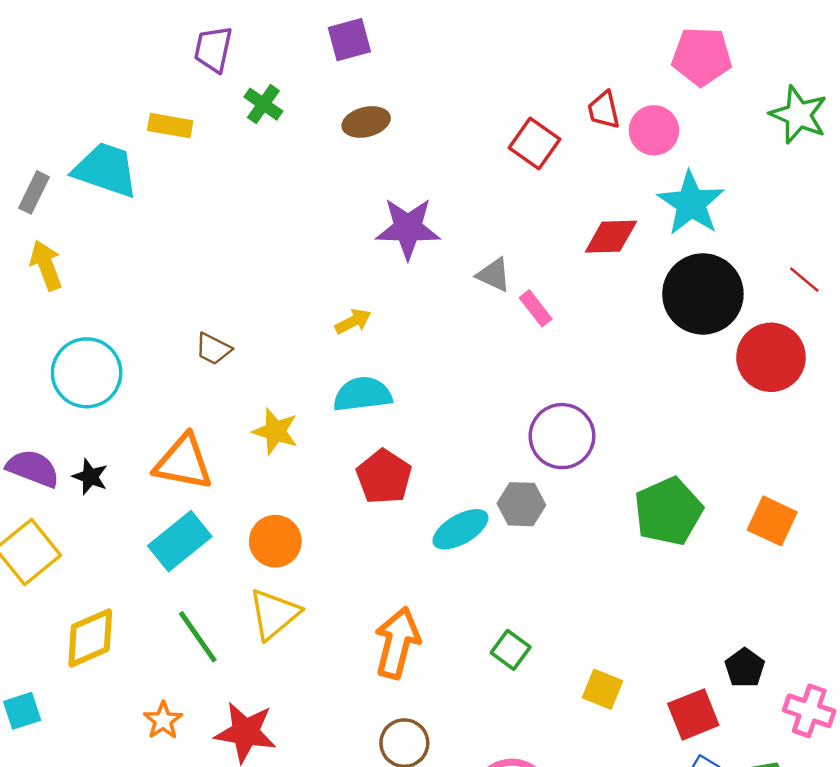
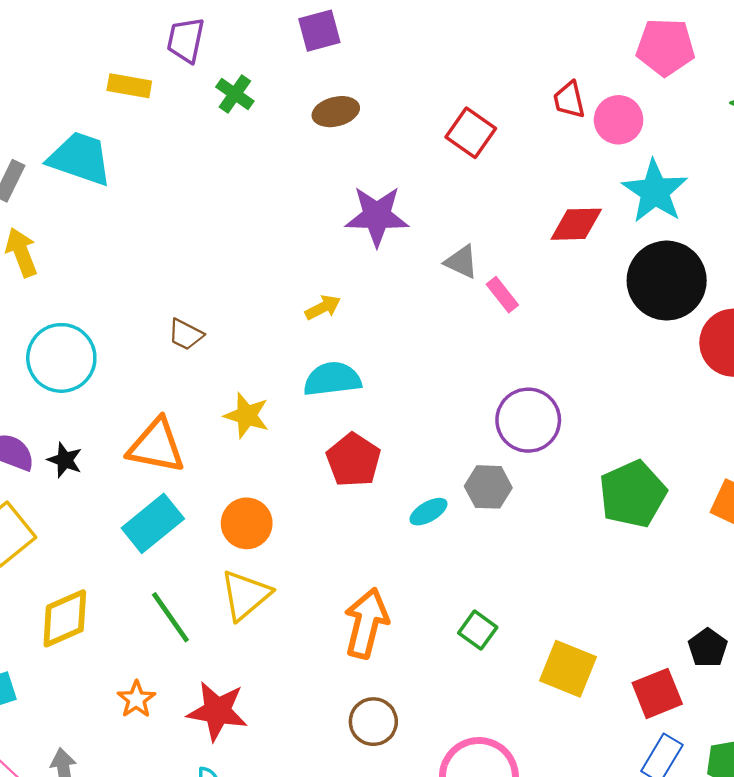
yellow rectangle: (170, 126) -> (129, 86), moved
red square: (534, 143) -> (471, 133), moved
cyan ellipse: (460, 529) -> (428, 512), size x0.7
yellow square: (603, 689) -> (568, 669), size x1.4

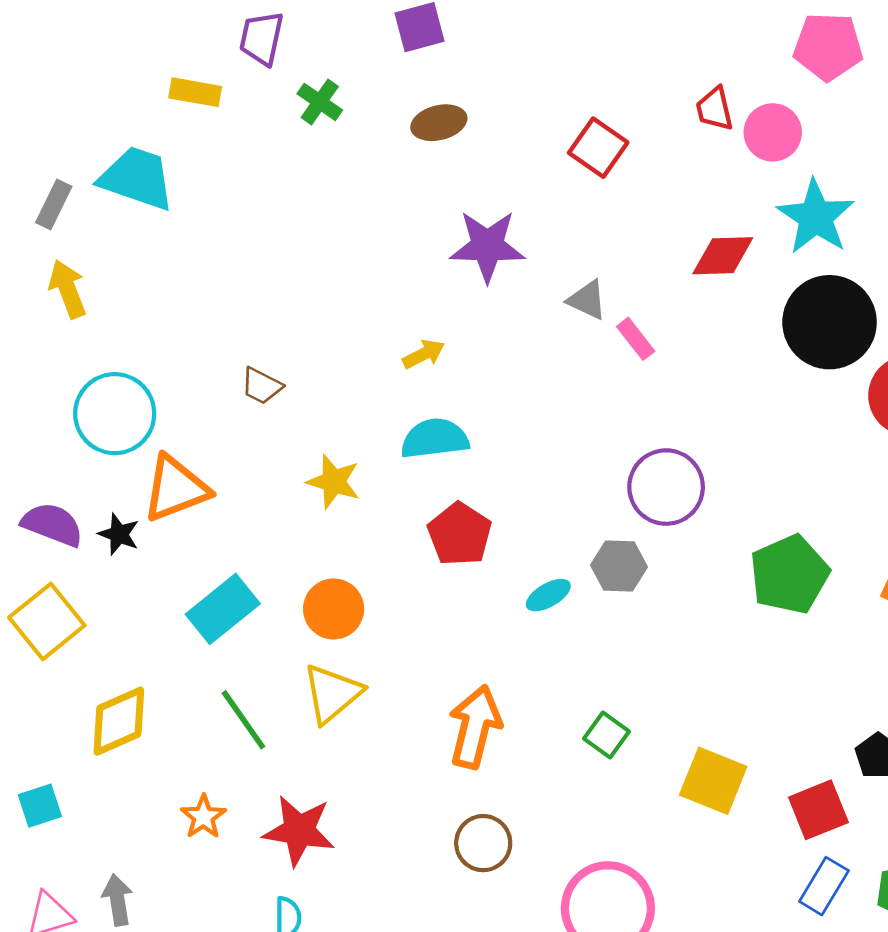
orange triangle: (156, 446) -> (176, 488), moved, turned -32

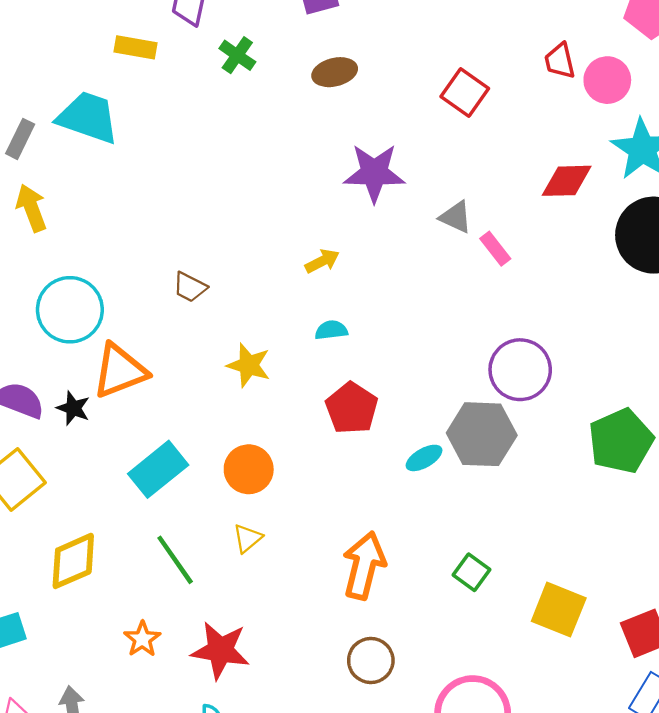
cyan semicircle: (435, 439) -> (331, 330), size x0.6
gray hexagon: (619, 566) -> (482, 434), size x1.5
yellow triangle: (332, 693) -> (248, 538), size x0.6

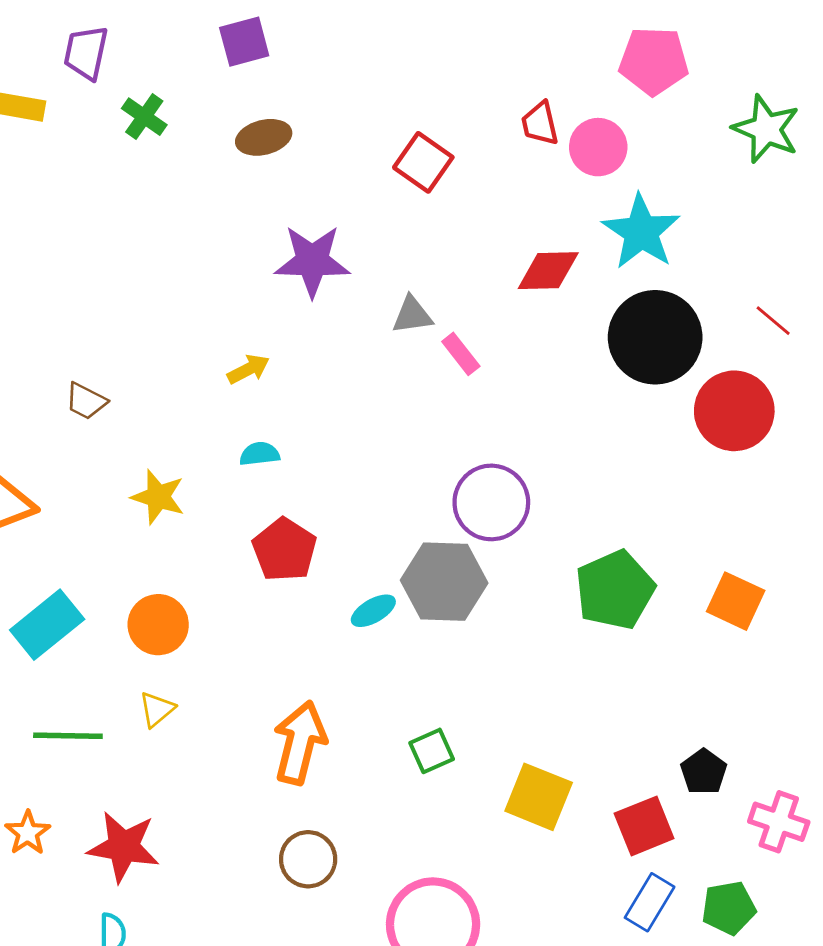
gray triangle: (456, 217) -> (412, 315), turned -33
green line: (175, 560) -> (68, 736), turned -54
green square: (472, 572) -> (432, 751), turned 30

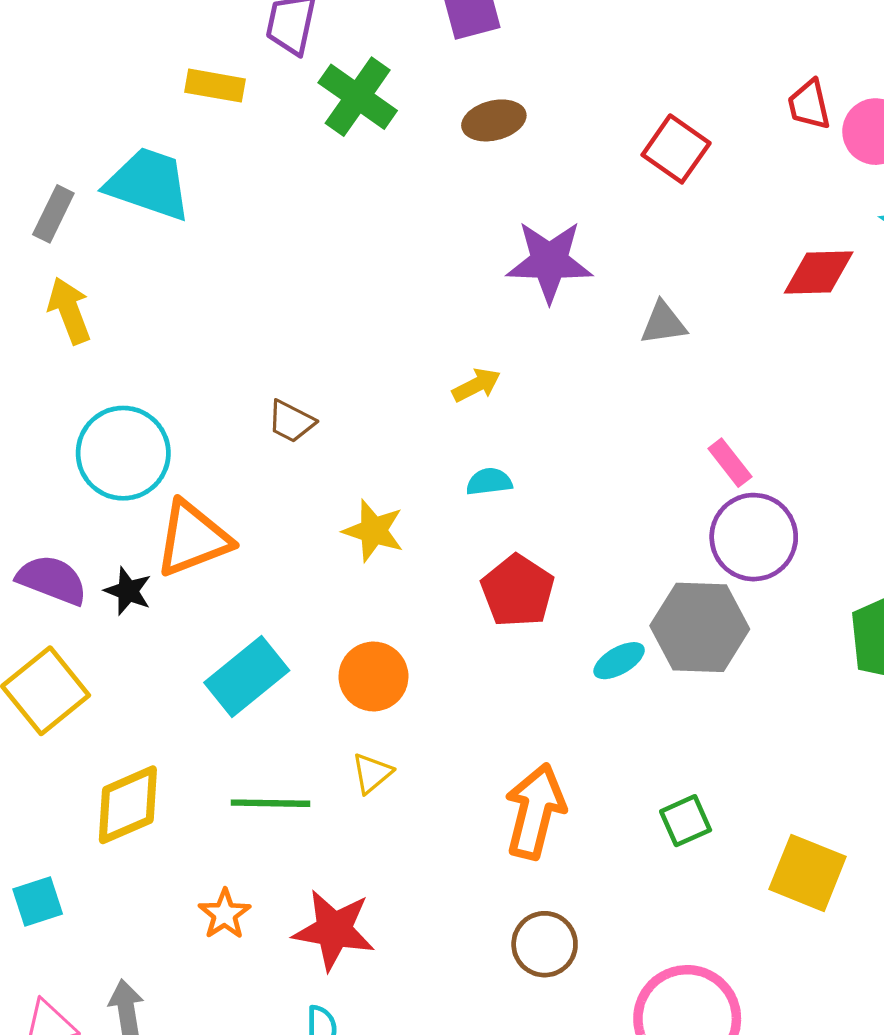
green cross: (144, 117) -> (358, 97), size x1.5
pink rectangle: (461, 354) -> (730, 463), moved

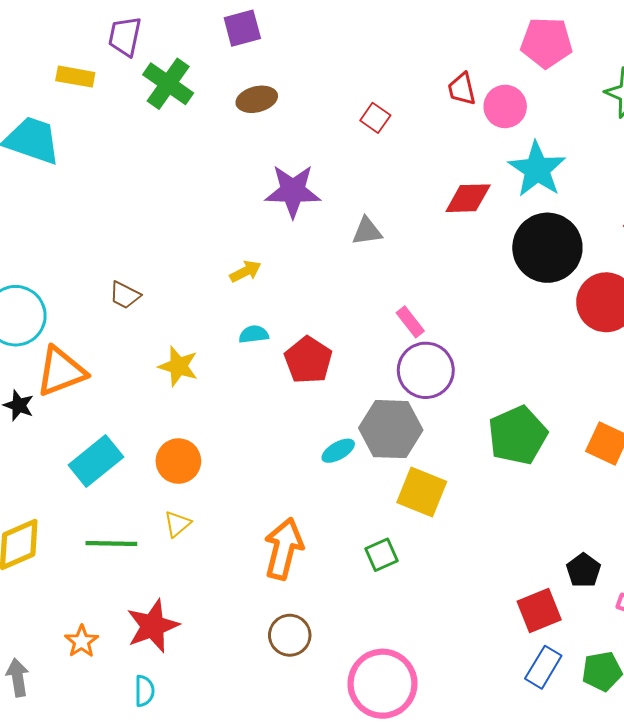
red square: (676, 149) -> (375, 118), size x0.7
red pentagon: (518, 591) -> (308, 360), moved
yellow square: (808, 873) -> (422, 492), moved
orange star: (225, 914) -> (82, 641), moved
red star: (334, 930) -> (153, 626), turned -30

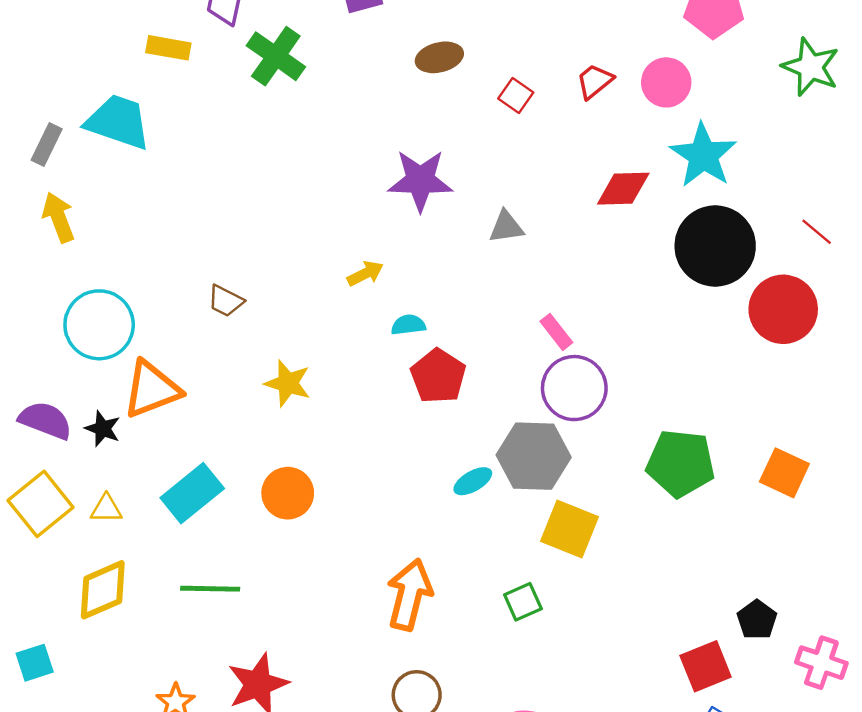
red trapezoid: (462, 89) -> (595, 81), moved, turned 64
brown ellipse: (257, 99) -> (439, 57), moved
cyan semicircle: (254, 334) -> (408, 325), moved
green pentagon: (518, 435) -> (681, 463), turned 30
yellow triangle: (177, 524) -> (106, 509), moved, turned 40

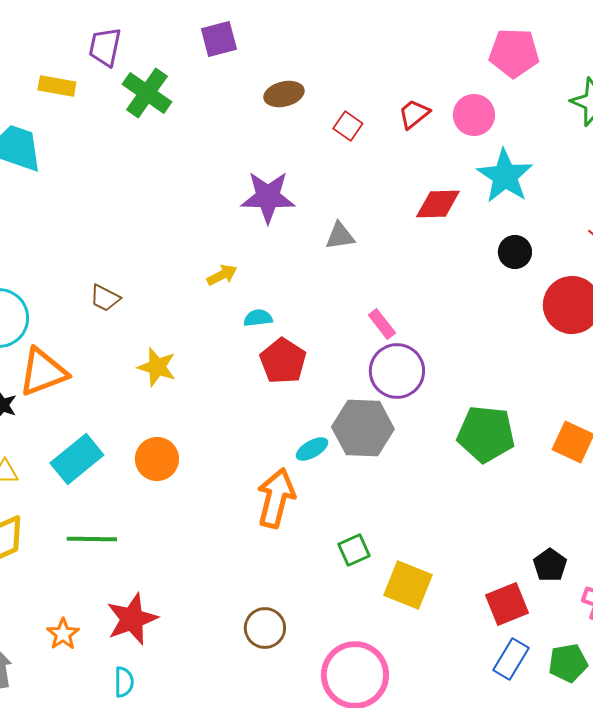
black circle: (715, 246) -> (515, 252), size x0.5
yellow square: (569, 529) -> (408, 585), moved
orange arrow: (410, 595) -> (276, 498), moved

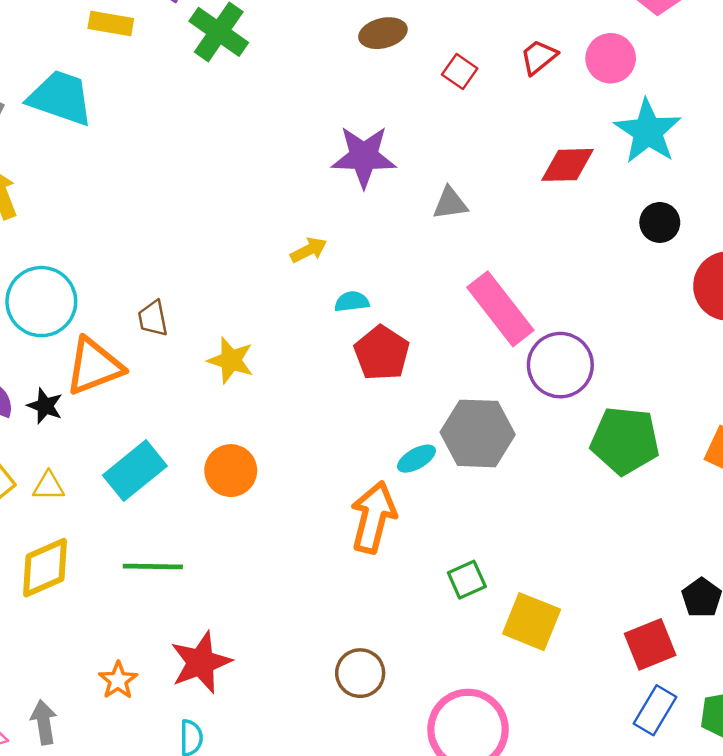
brown trapezoid: (105, 298) -> (153, 318), moved, turned 52
pink rectangle: (382, 324) -> (500, 309), size x2.0
purple circle: (397, 371) -> (560, 365), moved

